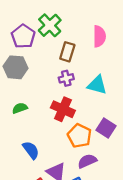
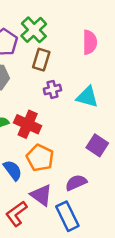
brown rectangle: (67, 52) -> (41, 60), moved
red cross: (63, 109) -> (28, 124), moved
orange pentagon: (79, 136) -> (40, 158), moved

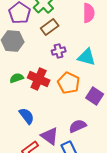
brown rectangle: (41, 60) -> (50, 27), turned 36
orange pentagon: (40, 158) -> (69, 83), moved

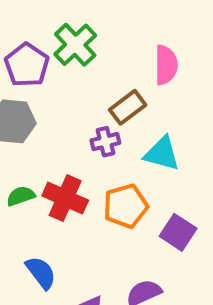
brown rectangle: (50, 27) -> (128, 107), moved
orange pentagon: (69, 83) -> (126, 206), turned 30

